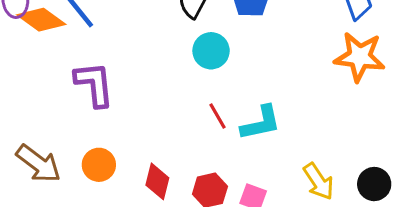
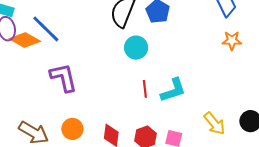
orange star: (360, 57) -> (232, 41), size x0.6
red line: (218, 116) -> (145, 89), turned 30

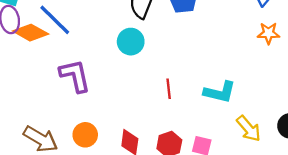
cyan circle: (136, 48) -> (131, 42), moved
cyan L-shape: (173, 90) -> (220, 92), moved, turned 32

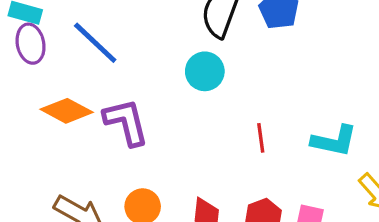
orange diamond: (31, 33) -> (67, 111), moved

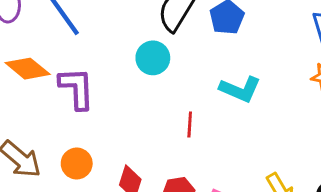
cyan L-shape: (334, 141) -> (240, 89), moved

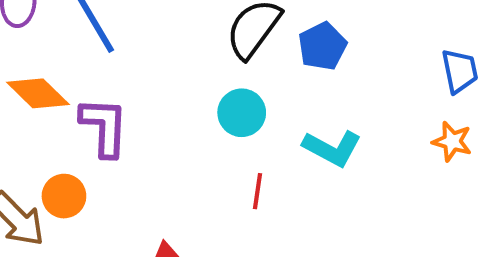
cyan circle: (153, 58) -> (242, 113), moved
orange circle: (77, 164) -> (64, 196), moved

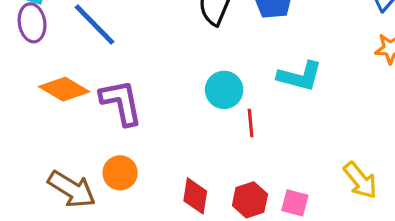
cyan circle: (242, 113) -> (224, 90), moved
orange circle: (64, 196) -> (120, 173), moved

